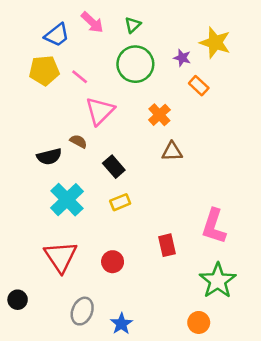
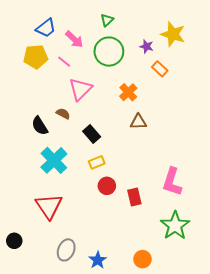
pink arrow: (92, 22) -> (74, 39), moved
black semicircle: (49, 157) -> (40, 126), turned 72
red circle: (113, 262) -> (107, 186), moved
orange circle: (199, 322) -> (142, 259), moved

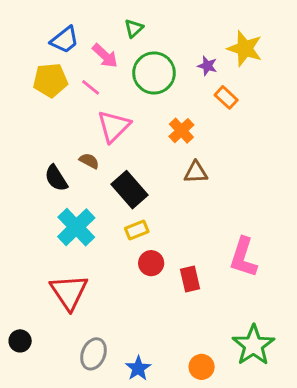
green triangle: (107, 20) -> (134, 28), moved
black rectangle: (92, 134) -> (130, 190), size x1.4
green star: (175, 226) -> (253, 345), moved

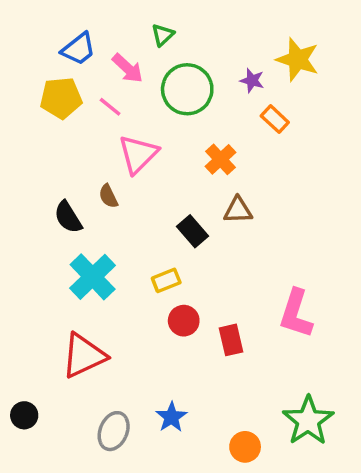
brown semicircle: (89, 161) -> (108, 196), turned -144
black rectangle: (130, 190) -> (192, 231), moved, size x0.7
red triangle: (69, 292) -> (84, 356), turned 39
blue star: (138, 368) -> (171, 417), moved

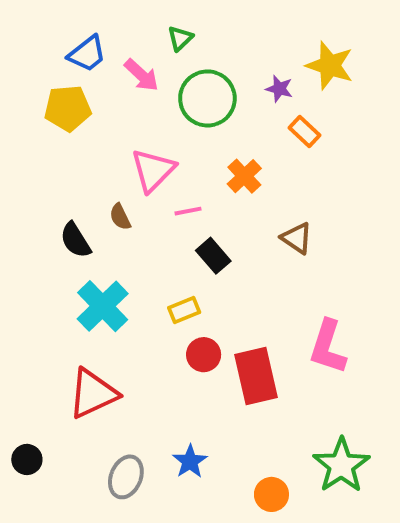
pink line: (110, 107) -> (188, 211), moved, turned -50
brown triangle: (238, 210) -> (297, 238), moved, turned 36
red rectangle: (231, 340) -> (256, 376), size x1.6

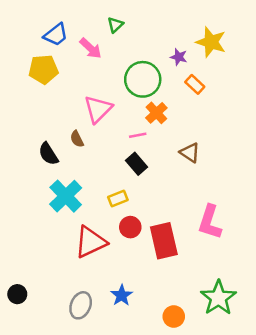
green circle: (207, 98) -> (143, 79), moved
pink line: (188, 211) -> (138, 135), moved
red triangle: (93, 393) -> (91, 242), moved

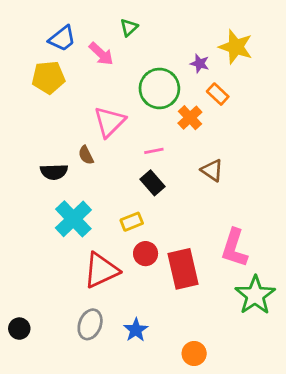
orange cross: (156, 113) -> (190, 118), moved
black semicircle: (48, 154) -> (54, 172), turned -60
green star: (218, 298) -> (255, 295), moved
gray ellipse: (81, 305) -> (90, 324), moved

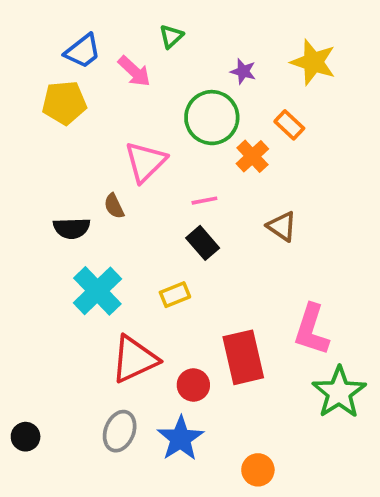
purple star: (200, 64) -> (243, 71), moved
red circle: (146, 254) -> (193, 385), moved
blue star: (136, 330) -> (180, 439), size x1.4

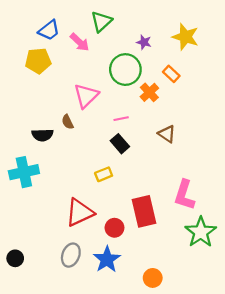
green triangle: (171, 36) -> (101, 22), size x1.5
cyan cross: (97, 291) -> (24, 172), moved, turned 32

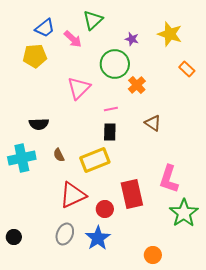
orange rectangle: (171, 74) -> (187, 69), moved
brown semicircle: (68, 122) -> (59, 155), moved
black rectangle: (120, 144) -> (110, 132), turned 42
yellow rectangle: (104, 174) -> (95, 160), size x1.8
orange circle: (153, 278) -> (153, 255), moved

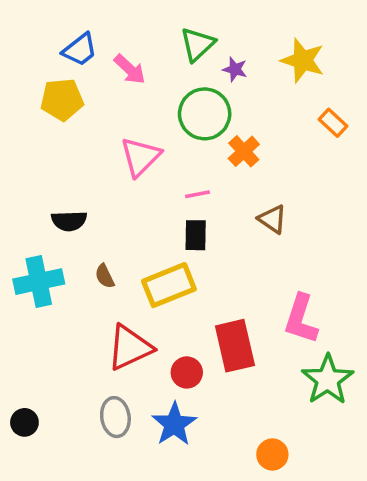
green triangle: (93, 20) -> (197, 44), moved
gray ellipse: (65, 234) -> (115, 417), turned -30

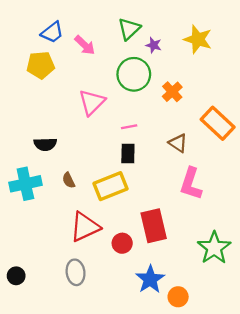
orange rectangle: (333, 123) -> (218, 123), moved, size x1.8
orange cross: (244, 151) -> (172, 92), moved
pink L-shape: (301, 319) -> (191, 184), moved
blue star: (174, 424) -> (150, 279), moved

